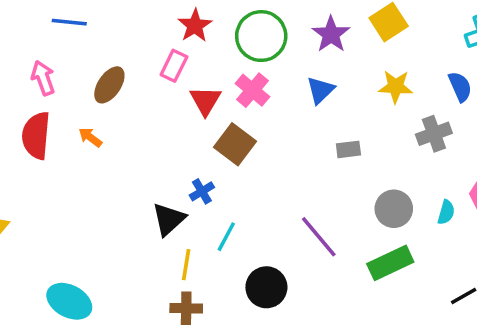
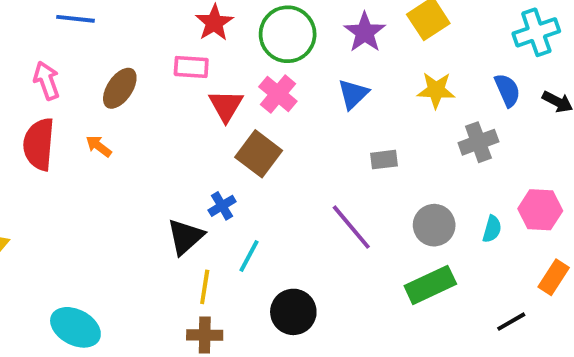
pink rectangle: (174, 66) -> (191, 67), turned 68
purple line: (319, 237) -> (351, 227), moved

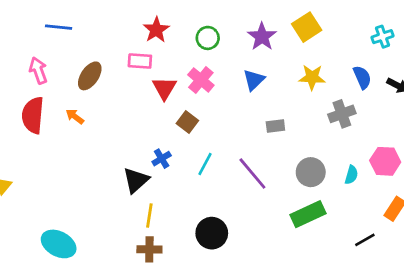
cyan cross: (536, 32) -> (383, 37), size x0.7
green circle: (288, 34) -> (208, 38), size x0.6
brown square: (259, 154) -> (187, 122), size x0.7
cyan line: (249, 256) -> (205, 164), moved

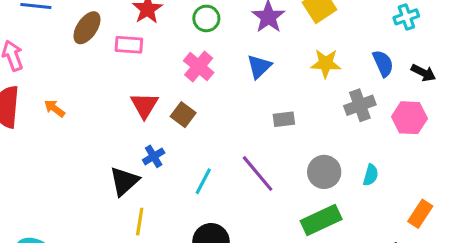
brown ellipse: (90, 76) -> (87, 28), moved
red triangle: (164, 88) -> (144, 105), moved
pink hexagon: (385, 161) -> (409, 118), moved
cyan line: (205, 164) -> (203, 181), moved

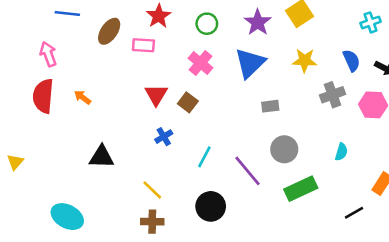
blue triangle: (259, 67) -> (250, 63), size x1.5
gray circle: (324, 172) -> (284, 149), moved
purple line: (258, 173) -> (247, 171), moved
black triangle: (124, 181) -> (102, 157), moved, turned 44
yellow line: (140, 222) -> (152, 190), turned -55

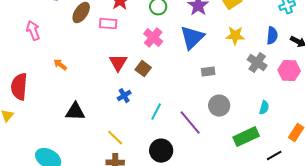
blue semicircle: (352, 60) -> (272, 36), turned 30
gray cross: (332, 95) -> (257, 63), turned -36
red semicircle: (43, 96) -> (19, 87), moved
green rectangle: (301, 189) -> (246, 137), moved

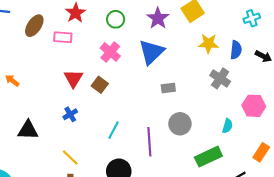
yellow star: (235, 36) -> (208, 44), moved
pink hexagon: (289, 71) -> (254, 106), moved
blue cross: (124, 96) -> (70, 114), moved
purple line: (190, 123) -> (149, 142), turned 36

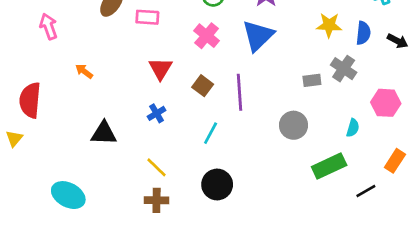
brown square: (100, 85) -> (203, 86), moved
gray rectangle: (168, 88) -> (312, 80), moved
purple line: (149, 142) -> (240, 92), moved

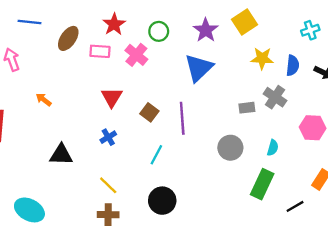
pink cross: (207, 36) -> (136, 55), moved
cyan semicircle: (353, 128) -> (273, 148), moved
green rectangle: (329, 166) -> (262, 184), turned -40

